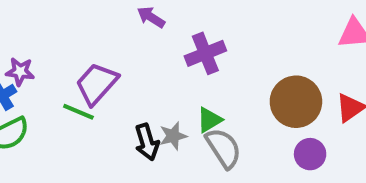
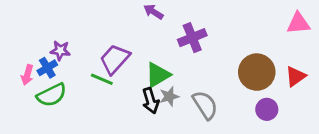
green triangle: (209, 120) -> (158, 75), moved, size x1.4

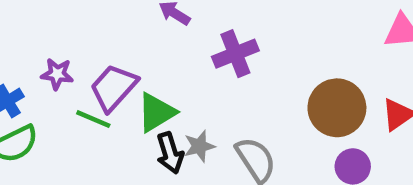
purple star: (60, 51) -> (57, 74), moved
green triangle: (158, 75) -> (156, 112), moved

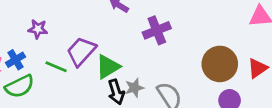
purple star: (57, 74) -> (38, 29), moved
green line: (93, 119) -> (56, 67), moved

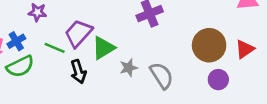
black arrow: (116, 92) -> (78, 72), moved

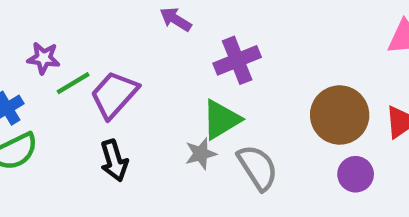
green line: (55, 48) -> (73, 83), moved, turned -54
green triangle: (103, 48) -> (221, 120), moved

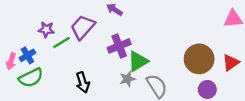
purple cross: (237, 60) -> (119, 46), moved
purple trapezoid: (114, 94) -> (83, 27), moved

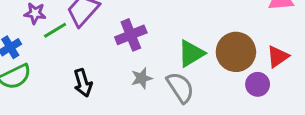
green triangle: (138, 61) -> (191, 53), moved
purple circle: (207, 89) -> (258, 84), moved

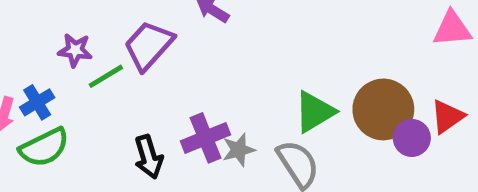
purple cross: (131, 35) -> (205, 138), moved
purple circle: (258, 84) -> (412, 138), moved

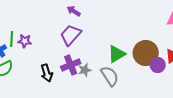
purple trapezoid: (149, 45) -> (71, 35), moved
purple star: (75, 50) -> (25, 41), moved
green line: (106, 76) -> (12, 39), moved, turned -56

